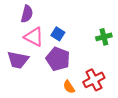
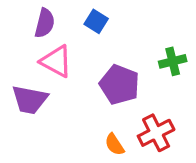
blue square: (58, 34) -> (96, 21), moved
purple pentagon: (58, 59) -> (119, 85), moved

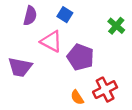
pink triangle: (56, 61) -> (51, 41), moved
green cross: (173, 61) -> (116, 26), moved, turned -36

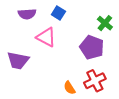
purple semicircle: (30, 16) -> (27, 14), turned 72
purple pentagon: (80, 57) -> (92, 47), moved

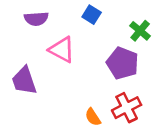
blue square: (58, 13) -> (92, 15), moved
purple trapezoid: (18, 61) -> (24, 81), turned 60

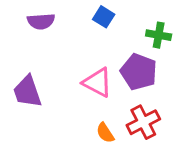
green cross: (140, 31) -> (159, 35), turned -30
pink triangle: (62, 50) -> (97, 82), moved

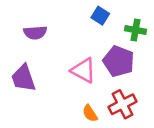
blue square: (104, 17) -> (100, 16), moved
purple semicircle: (41, 21) -> (35, 33), moved

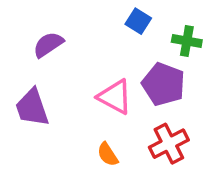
purple semicircle: (35, 33) -> (48, 45), turned 150
orange semicircle: (90, 113) -> (108, 154), moved

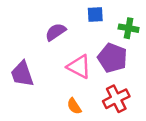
blue square: (138, 21) -> (95, 15), turned -35
purple semicircle: (48, 45) -> (56, 32), moved

